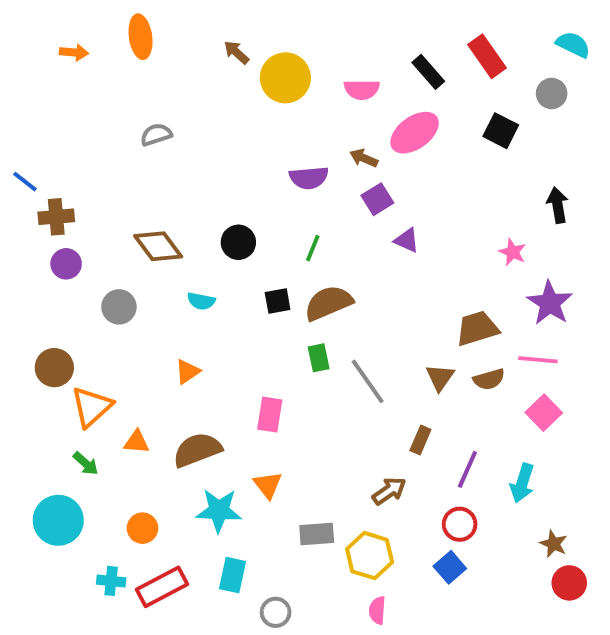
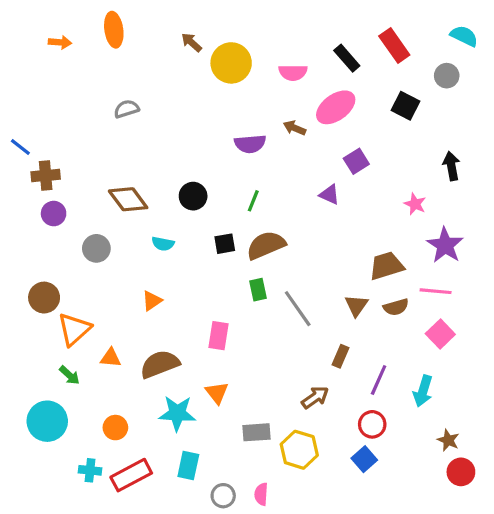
purple square: (377, 199) -> (356, 161), moved
pink semicircle: (377, 610) -> (261, 494), moved

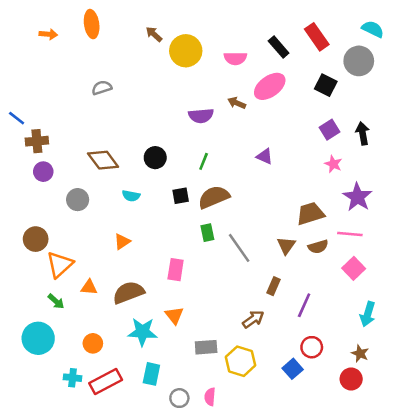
gray circle: (447, 76) -> (359, 61), size x1.5
purple square: (356, 161) -> (329, 130), moved
cyan arrow: (423, 391) -> (368, 314), moved
red circle: (372, 424) -> (312, 347), moved
red circle: (461, 472) -> (351, 379), moved

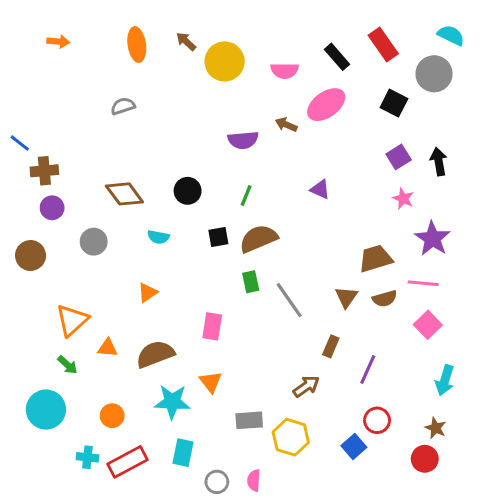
orange ellipse: (92, 24) -> (137, 45), moved
brown circle: (36, 239) -> (31, 256), moved

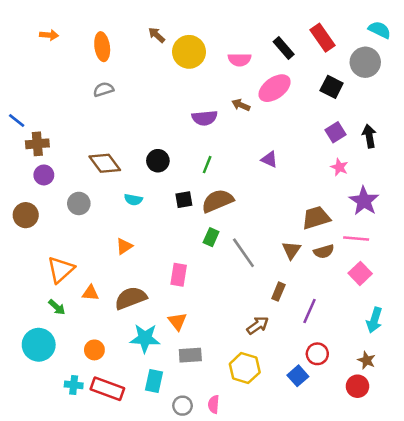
orange ellipse: (137, 45) -> (102, 47), moved
green rectangle: (251, 282) -> (211, 237), turned 36
gray rectangle: (249, 420) -> (190, 355), moved
red rectangle: (128, 462) -> (107, 389), turned 48

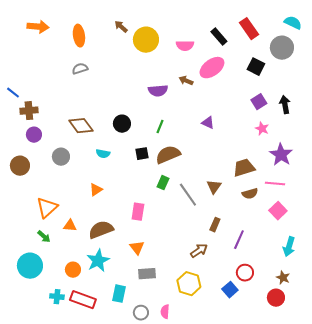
orange arrow: (49, 35) -> (38, 27), size x1.5
brown triangle: (291, 250) -> (214, 187), moved
cyan star: (145, 338) -> (98, 261), moved, turned -30

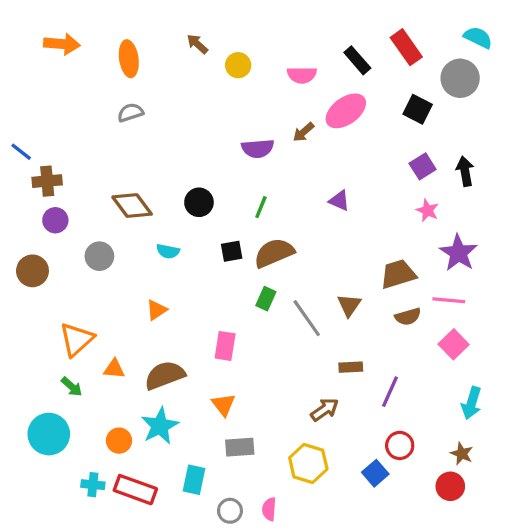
yellow circle: (146, 40) -> (238, 65), size x0.6
brown arrow: (186, 81) -> (303, 132), turned -64
brown rectangle: (215, 225) -> (351, 367), turned 64

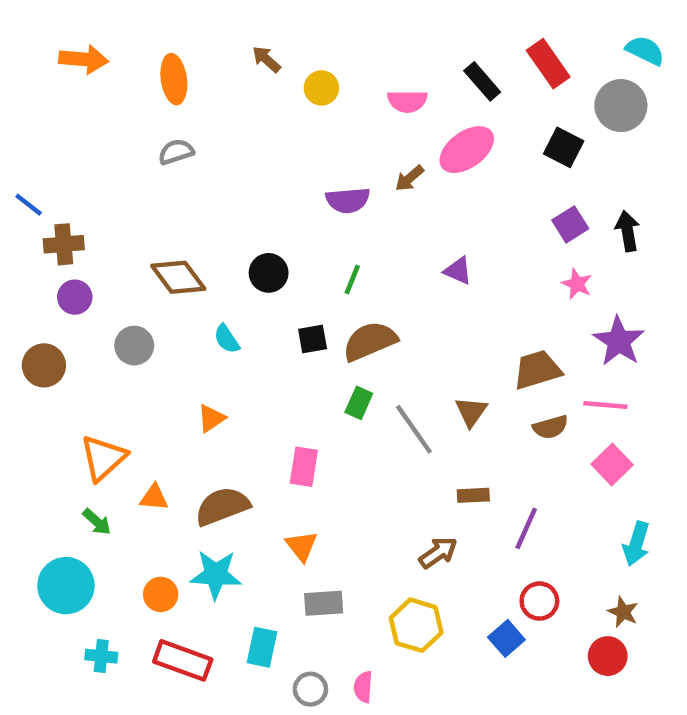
cyan semicircle: (168, 251) -> (227, 339), turned 45
cyan star: (160, 426) -> (216, 575), turned 30
cyan cross: (93, 485) -> (101, 656), moved

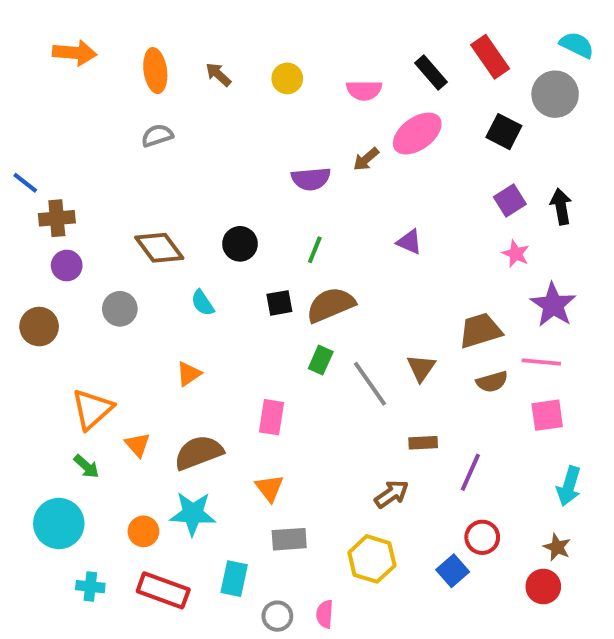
brown arrow: (266, 59) -> (218, 74), moved
pink square: (612, 464) -> (547, 415), turned 36
orange triangle: (154, 498) -> (138, 445), turned 44

